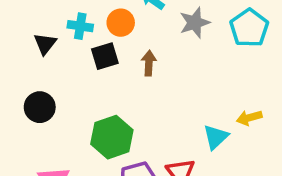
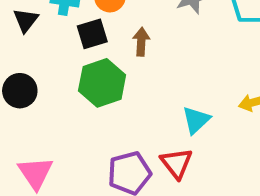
green hexagon: (112, 137) -> (102, 83), moved
cyan triangle: (216, 137) -> (196, 120), moved

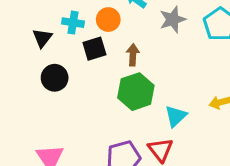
green hexagon: (102, 83) -> (136, 92), moved
black circle: (20, 91) -> (55, 78), moved

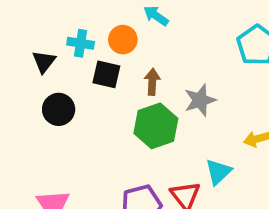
gray star: (173, 20) -> (200, 100), moved
black square: (94, 49) -> (106, 74), turned 30
cyan triangle: (176, 116) -> (218, 172), moved

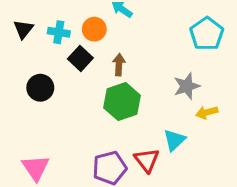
black triangle: (44, 62) -> (23, 29), moved
black square: (106, 74) -> (80, 58), turned 30
gray star: (200, 100) -> (187, 86), moved

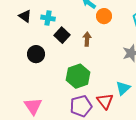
black triangle: (23, 29) -> (25, 16), turned -32
orange circle: (94, 29) -> (104, 16), moved
green hexagon: (122, 102) -> (78, 76), moved

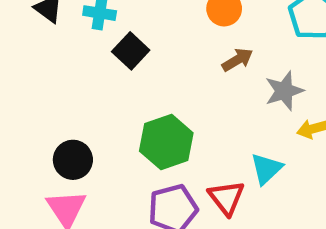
brown arrow: (87, 39) -> (237, 60), moved, turned 56
black circle: (36, 54) -> (73, 160), moved

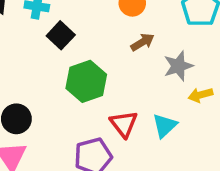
green hexagon: (166, 142) -> (86, 81), moved
red triangle: (226, 198) -> (124, 124), moved

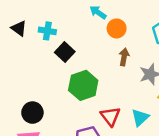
brown arrow: (142, 42) -> (124, 57), turned -49

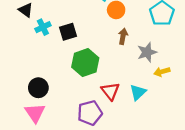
cyan cross: (47, 31) -> (43, 27), moved, turned -35
black square: (65, 52) -> (68, 32), turned 30

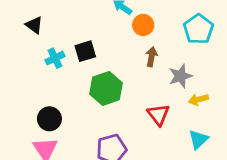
cyan cross: (43, 27) -> (55, 58), moved
red triangle: (110, 91) -> (158, 115), moved
cyan triangle: (138, 92) -> (198, 139), moved

